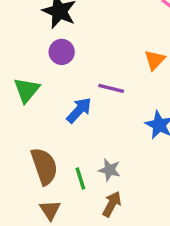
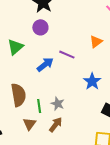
brown triangle: (50, 210) -> (29, 124), moved

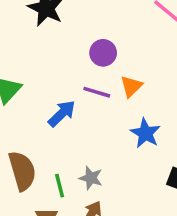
purple circle: (40, 27) -> (103, 53), moved
orange triangle: (96, 42) -> (131, 86), moved

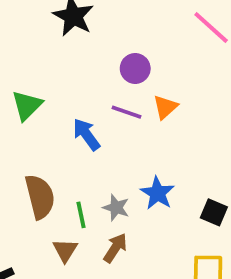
blue arrow: (62, 113) -> (86, 134), turned -84
blue star: (145, 133) -> (157, 193), moved

